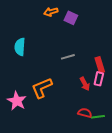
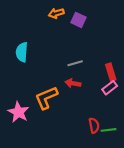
pink rectangle: (99, 79) -> (110, 88), turned 40
red arrow: (85, 84) -> (73, 83), moved, turned 128
red semicircle: (85, 113) -> (94, 125), turned 64

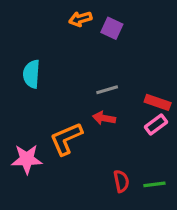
red rectangle: (111, 72) -> (158, 102), turned -54
pink star: (18, 112) -> (27, 159), turned -30
red semicircle: (94, 125) -> (121, 181), moved

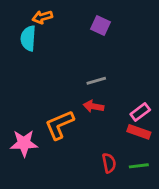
orange arrow: (80, 19) -> (42, 17), moved
cyan semicircle: (31, 74) -> (28, 38), moved
red rectangle: (158, 102) -> (139, 132), moved

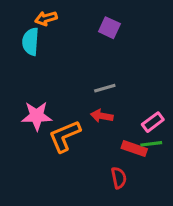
red rectangle: (139, 132) -> (134, 148), moved
pink star: (24, 143) -> (37, 116), moved
green line: (139, 166) -> (151, 144), moved

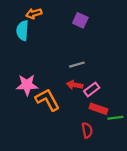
pink rectangle: (153, 122) -> (92, 89), moved
orange L-shape: (65, 136) -> (47, 100), turned 85
green line: (151, 144) -> (115, 118), moved

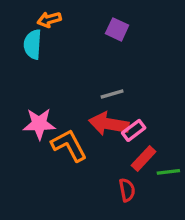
red arrow: (75, 85) -> (109, 124), size x1.6
red rectangle: (98, 109) -> (144, 159), turned -66

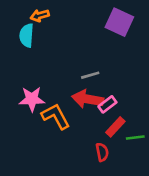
purple square: (117, 29) -> (119, 22), moved, size x1.5

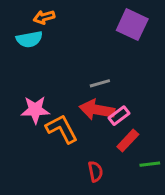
cyan semicircle: (27, 35) -> (29, 39), turned -105
green line: (135, 138) -> (150, 164), moved
red semicircle: (102, 152) -> (95, 171), moved

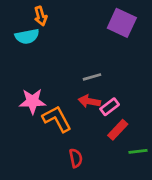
orange arrow: (44, 17) -> (41, 16), turned -90
red arrow: (97, 110) -> (89, 101), size x0.7
red semicircle: (95, 171) -> (76, 158), moved

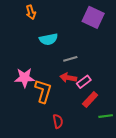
cyan semicircle: (27, 36) -> (48, 39), moved
orange L-shape: (57, 119) -> (43, 91), turned 45

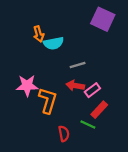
orange arrow: (31, 12) -> (39, 34), moved
green line: (106, 116) -> (88, 124), moved, turned 32

